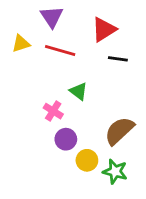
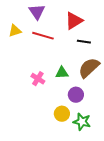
green triangle: (79, 91) -> (62, 73), moved, turned -40
brown semicircle: (119, 131) -> (89, 68), moved
purple circle: (66, 139) -> (76, 95), moved

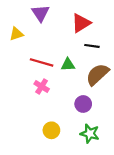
red line: (43, 36) -> (42, 62), moved
green triangle: (62, 73) -> (68, 65), moved
yellow circle: (62, 114) -> (51, 130), moved

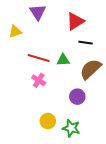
green star: (90, 134) -> (71, 128), moved

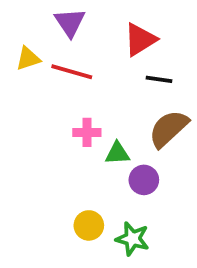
red line: (39, 58) -> (72, 72), moved
green triangle: (63, 60) -> (117, 153), moved
pink cross: (39, 80) -> (87, 132), moved, turned -32

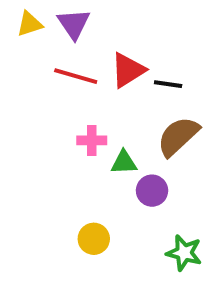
red triangle: (140, 40) -> (128, 70), moved
yellow triangle: (28, 58) -> (30, 24), moved
green star: (132, 239) -> (184, 253), moved

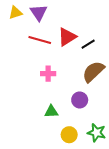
black line: (168, 84) -> (88, 44), turned -40
green triangle: (124, 162) -> (51, 112), moved
yellow circle: (94, 239) -> (69, 135), moved

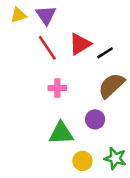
red line: (40, 40) -> (47, 48), turned 40
green triangle: (51, 112) -> (61, 133), size x1.5

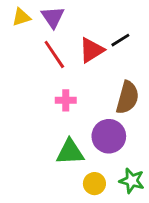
black line: (105, 53) -> (120, 40), moved
brown semicircle: (111, 85) -> (127, 97), turned 148
purple circle: (95, 119) -> (109, 136), size x1.5

